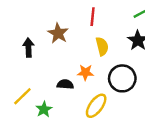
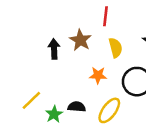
brown star: (58, 33) -> (80, 40), moved
black arrow: (28, 48) -> (54, 49), moved
black semicircle: (65, 84) -> (77, 107), moved

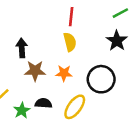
brown star: (80, 40) -> (35, 71), moved, turned -30
yellow semicircle: (116, 48) -> (70, 42), moved

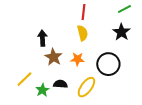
brown star: (35, 71) -> (53, 57), turned 30

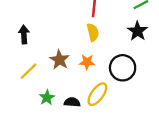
black arrow: (42, 38) -> (24, 35), moved
yellow line: (24, 79) -> (28, 71), moved
black semicircle: (60, 84) -> (72, 102), moved

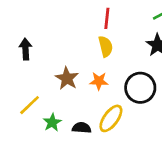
yellow line: (28, 71) -> (30, 105), moved

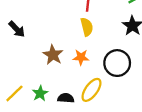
black arrow: (26, 49) -> (17, 29), turned 138
yellow line: (30, 105) -> (14, 93), moved

